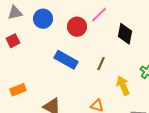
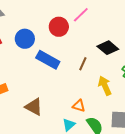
blue circle: (43, 19) -> (25, 39), moved
black diamond: (125, 34) -> (108, 48), moved, turned -60

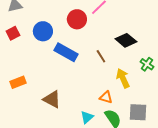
brown line: (83, 64) -> (101, 56), turned -56
orange triangle: (79, 106) -> (106, 97), moved

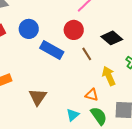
red circle: (77, 19) -> (74, 30), moved
brown triangle: (52, 99) -> (38, 97), turned 36

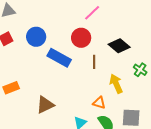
brown line: (87, 54) -> (94, 62), turned 32
brown triangle: (38, 97) -> (45, 105), turned 30

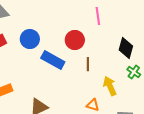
pink line: (92, 13) -> (98, 16), moved, turned -54
black diamond: (119, 46) -> (126, 48), moved, turned 65

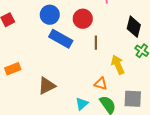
blue circle: (30, 39) -> (50, 15), moved

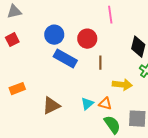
yellow arrow: (118, 65) -> (122, 85), turned 120
cyan triangle: (82, 104) -> (87, 104), moved

